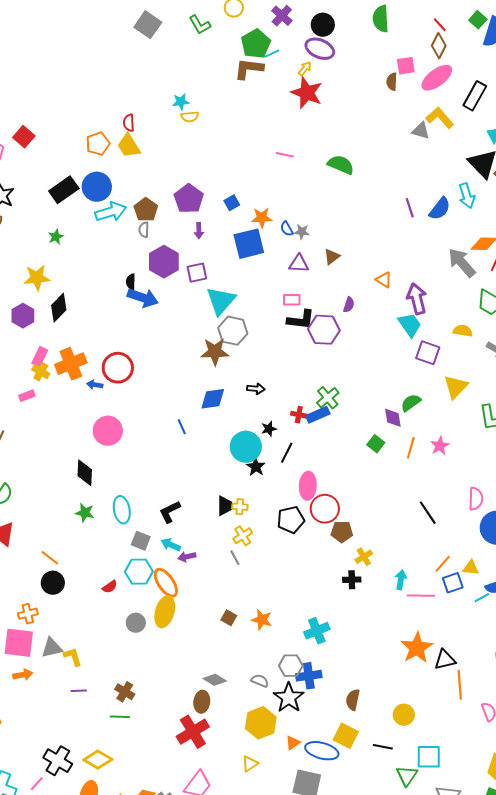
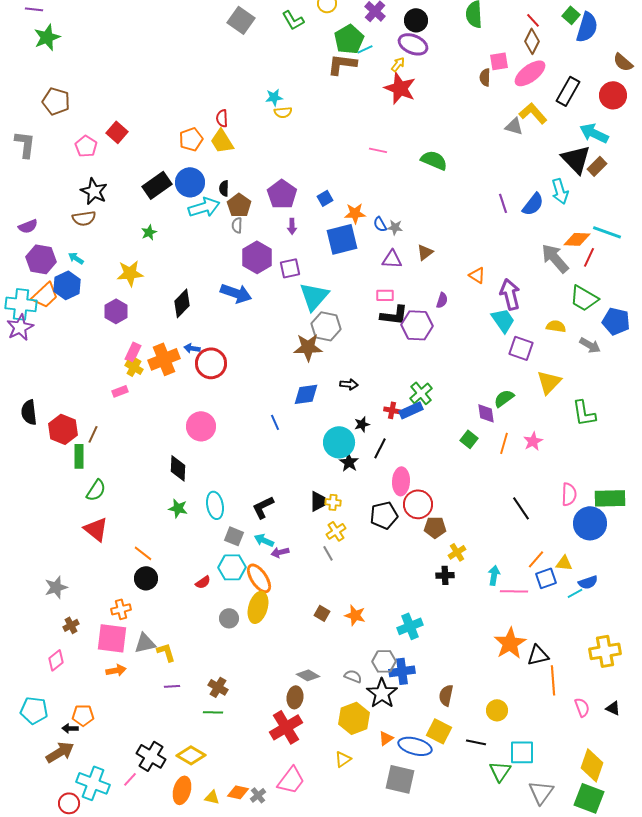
black semicircle: (131, 282) -> (224, 188), moved
black diamond: (59, 308) -> (182, 303), moved
blue arrow: (95, 385) -> (192, 348), moved

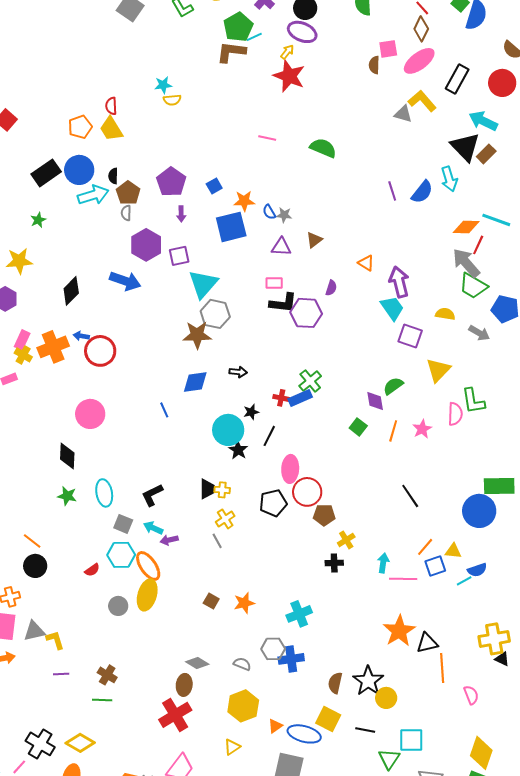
gray arrow: (555, 258) -> (466, 263), moved
pink semicircle: (569, 494) -> (455, 414), moved
orange star: (355, 615) -> (244, 603), turned -30
black star: (382, 693) -> (368, 681), moved
black triangle: (613, 708) -> (502, 659), moved

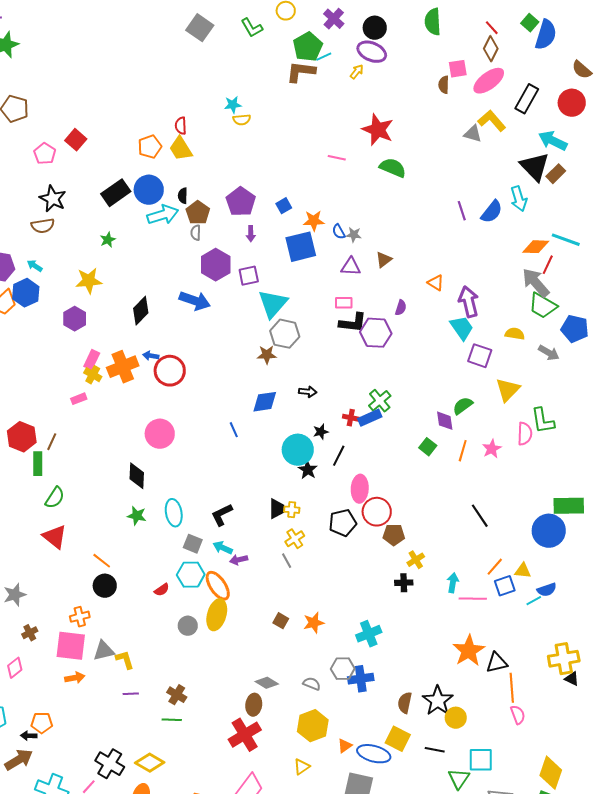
red star: (289, 76) -> (378, 130), moved
brown star: (197, 335) -> (267, 355), size x0.7
pink semicircle: (471, 695) -> (518, 715), moved

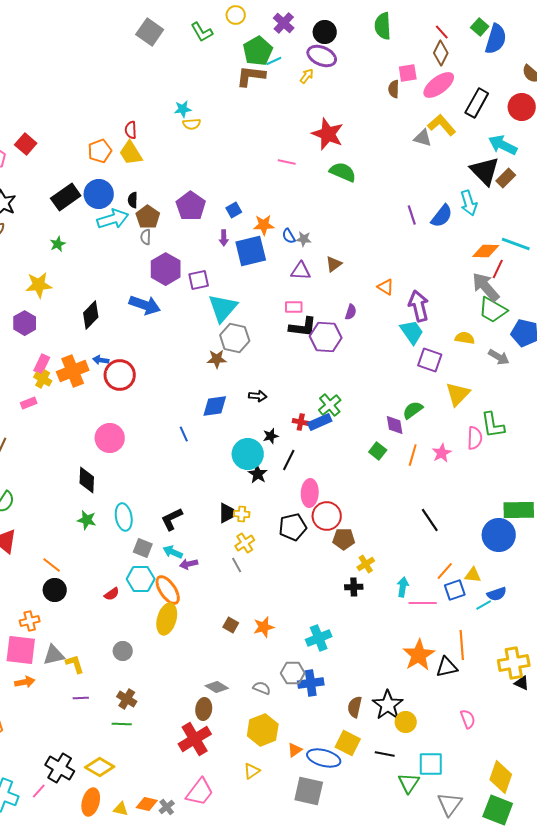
purple arrow: (251, 234) -> (224, 238), moved
gray circle: (188, 626) -> (123, 651), moved
orange line: (512, 688) -> (462, 645), moved

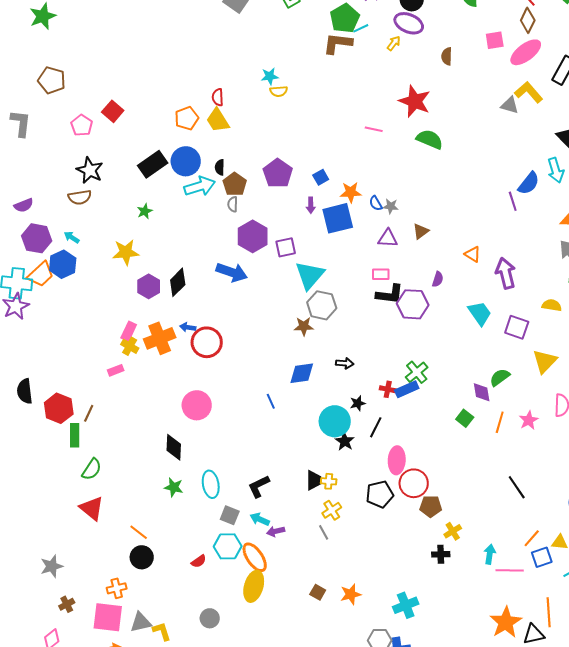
brown semicircle: (394, 89) -> (447, 56), moved
purple line: (412, 215) -> (513, 201), moved
purple hexagon: (25, 323) -> (149, 286), moved
cyan trapezoid: (412, 332) -> (480, 313), moved

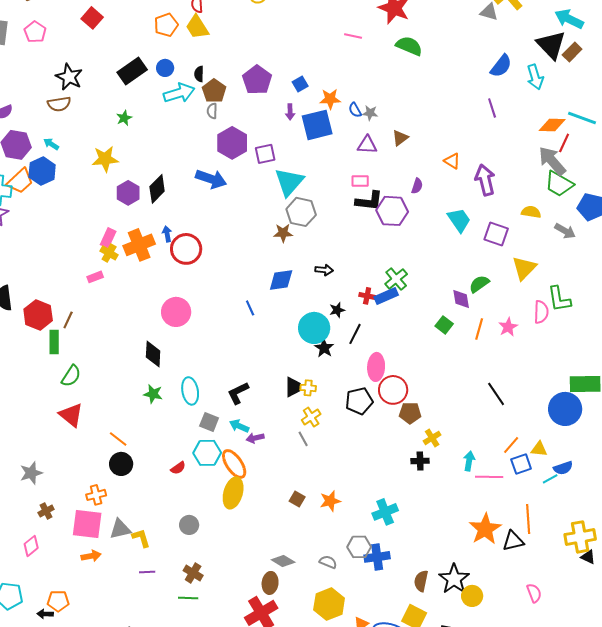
pink pentagon: (82, 125) -> (35, 32), moved
blue circle: (186, 161) -> (165, 68), size x0.6
blue semicircle: (529, 183) -> (501, 66), moved
blue arrow: (188, 327) -> (167, 234), turned 70

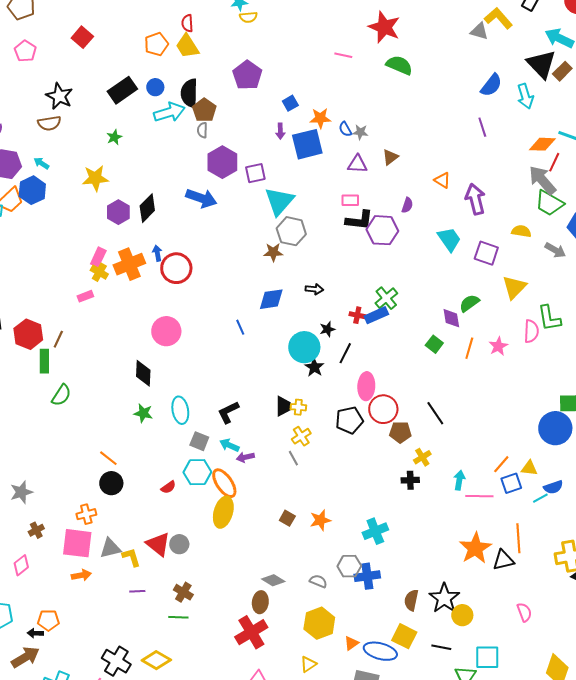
black semicircle: (199, 74) -> (189, 93), size x1.8
purple pentagon: (257, 80) -> (247, 75), moved
black line: (496, 394) -> (435, 413), moved
red triangle: (71, 415) -> (158, 544), moved

